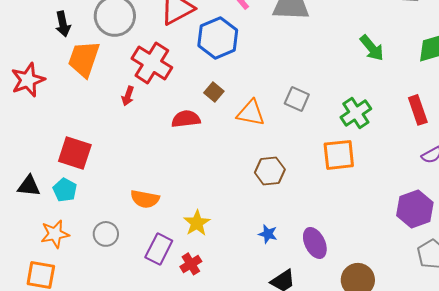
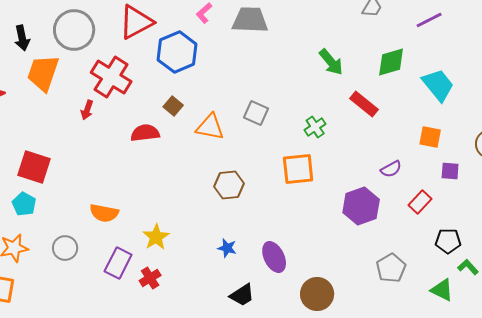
red rectangle: (418, 110) -> (364, 104), moved, turned -32
green cross: (356, 113) -> (315, 127), size x0.7
purple hexagon: (415, 209) -> (361, 206), moved

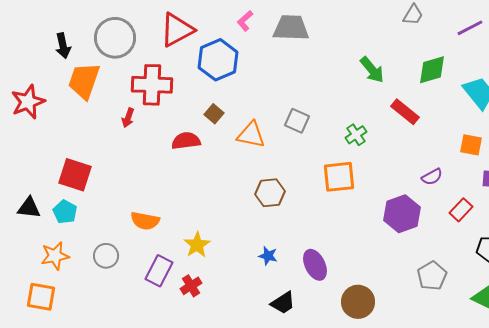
red cross: (111, 77) -> (152, 85), turned -30

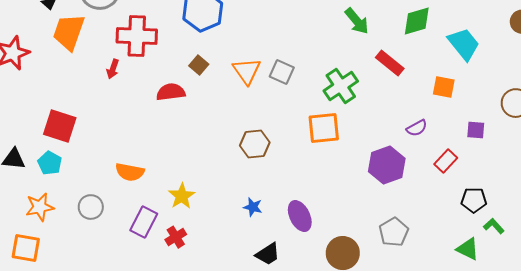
orange triangle: (251, 135) -> (247, 71), moved, turned 44
green cross: (356, 135) -> (341, 86), size x1.6
orange square: (471, 145) -> (444, 87), moved
gray pentagon: (432, 276) -> (394, 232), moved

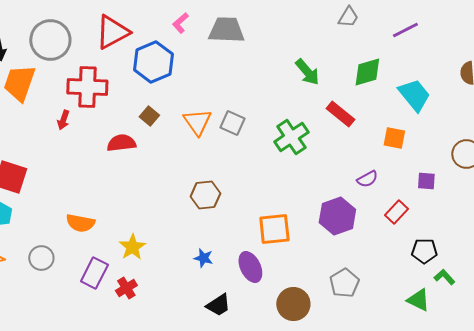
orange square: (324, 128) -> (274, 229), moved

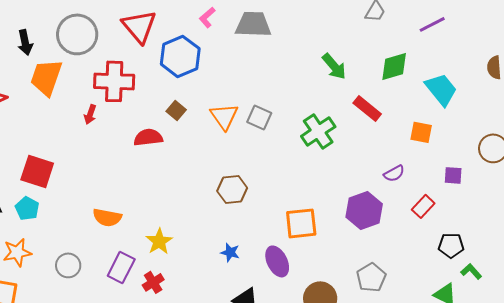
red triangle: (112, 32) -> (139, 26), turned -42
gray circle: (41, 258) -> (68, 265), moved

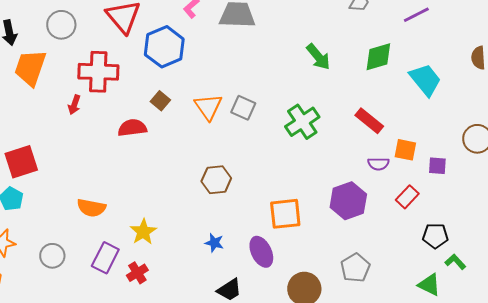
gray circle: (77, 34) -> (61, 25), size x0.7
red rectangle: (367, 108) -> (369, 121), moved
orange square: (421, 132) -> (405, 150), moved
red square: (37, 171) -> (21, 162), turned -36
purple semicircle: (394, 173) -> (378, 164), turned 30

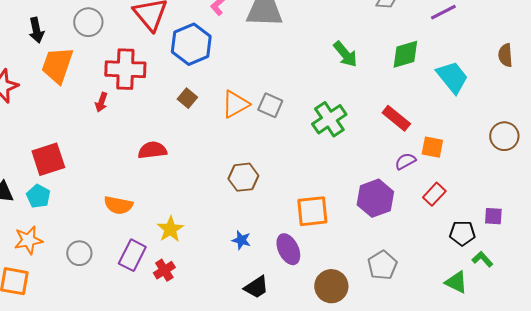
orange triangle: (208, 107) -> (235, 104), turned 36
red semicircle: (132, 128) -> (152, 150), moved
purple semicircle: (378, 164) -> (405, 161), turned 150
purple square: (437, 166) -> (493, 216), moved

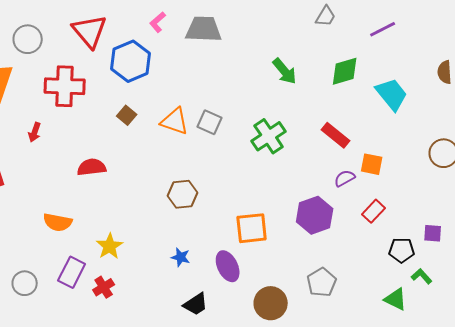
red arrow: (101, 102) -> (35, 132), moved
orange triangle: (235, 104) -> (175, 121), turned 48
gray circle: (79, 253) -> (25, 283), moved

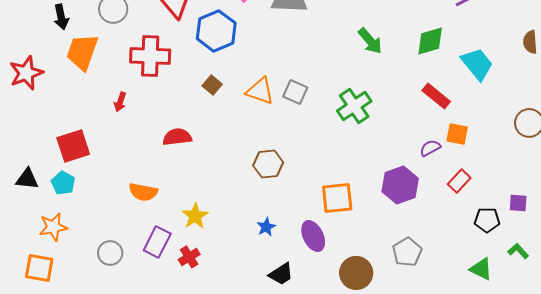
red rectangle: (336, 135) -> (436, 96), moved
blue star: (181, 257) -> (266, 227), turned 30
green L-shape: (422, 276) -> (518, 251), moved

